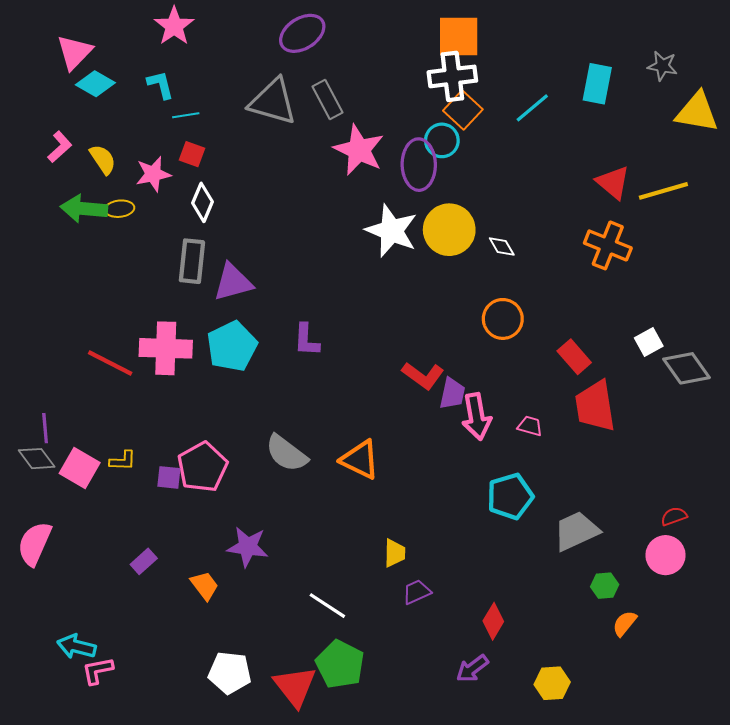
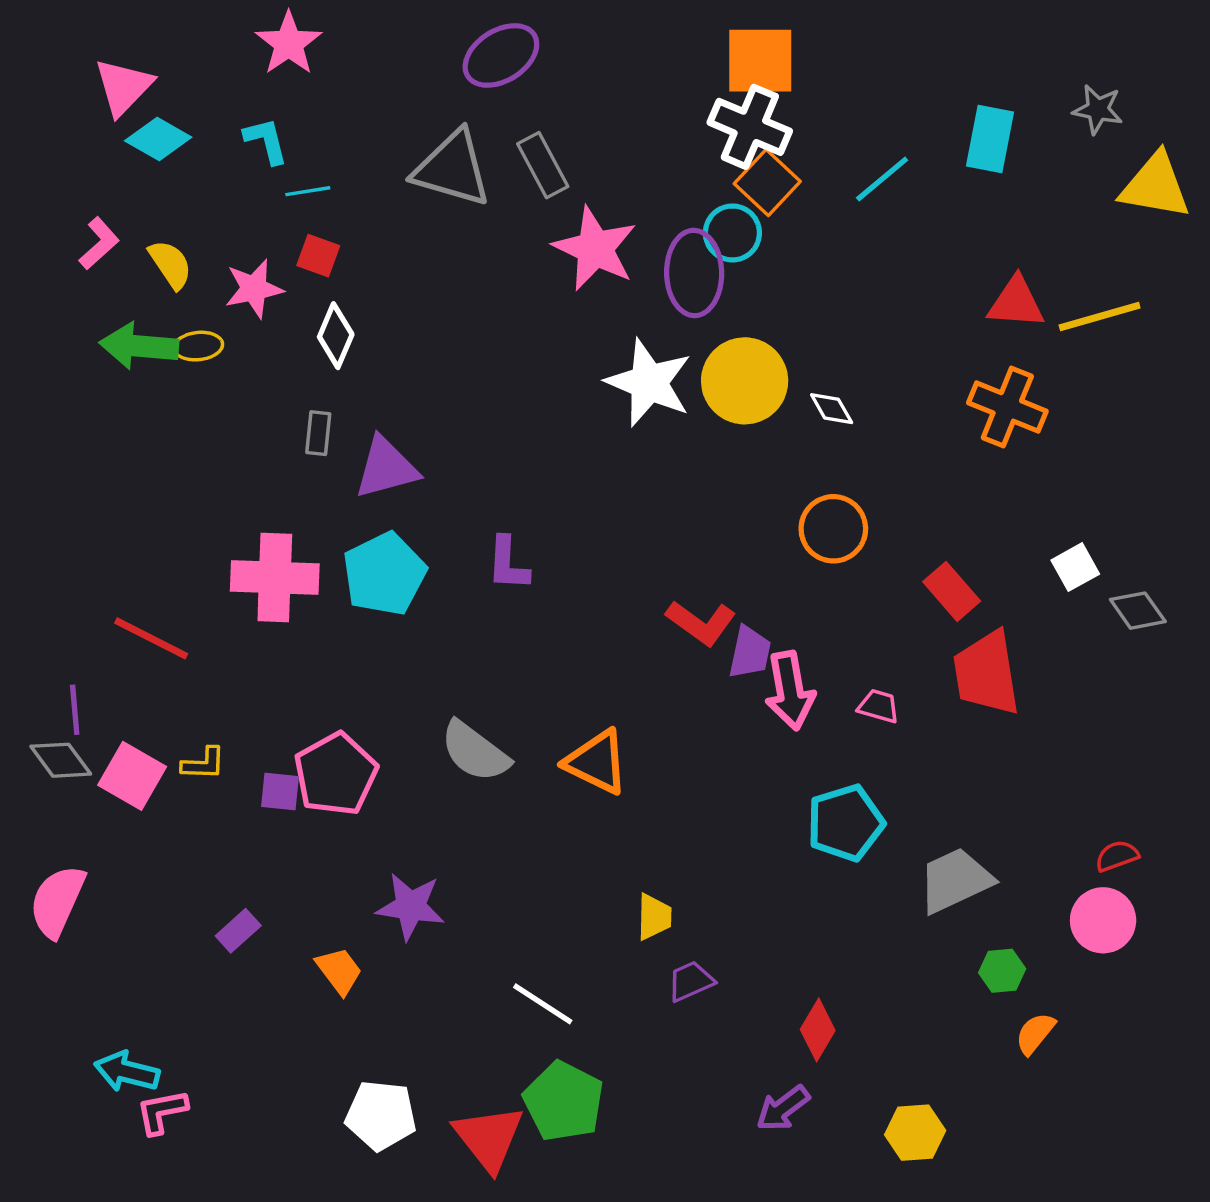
white cross: (452, 76) -> (750, 127), turned 30
red triangle: (613, 182) -> (1016, 303), turned -36
gray rectangle: (192, 261) -> (318, 433), size x0.6
red line: (110, 363) -> (151, 638), moved
gray diamond: (687, 368) -> (1138, 611), size x0.7

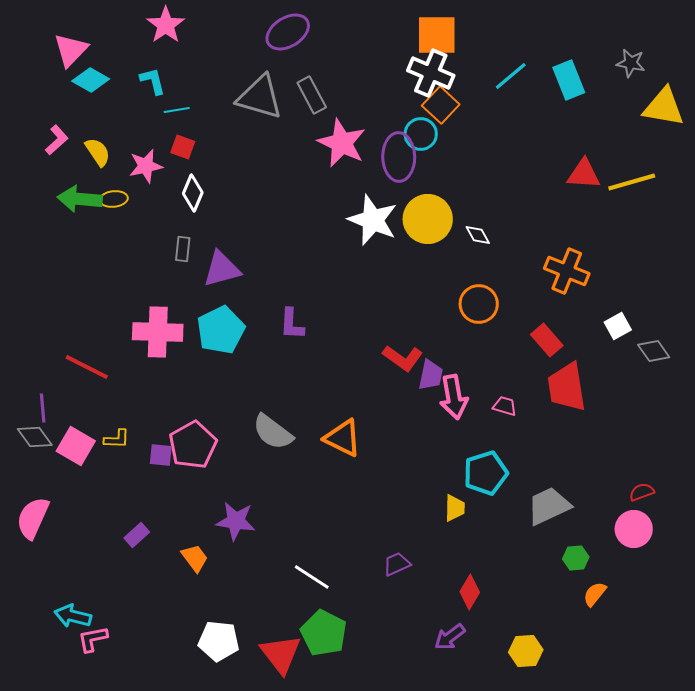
cyan rectangle: (990, 139) -> (569, 80), turned -33
cyan line: (882, 179) -> (511, 76), moved
orange cross: (1007, 407) -> (567, 271), moved
yellow trapezoid: (654, 917) -> (455, 508), moved

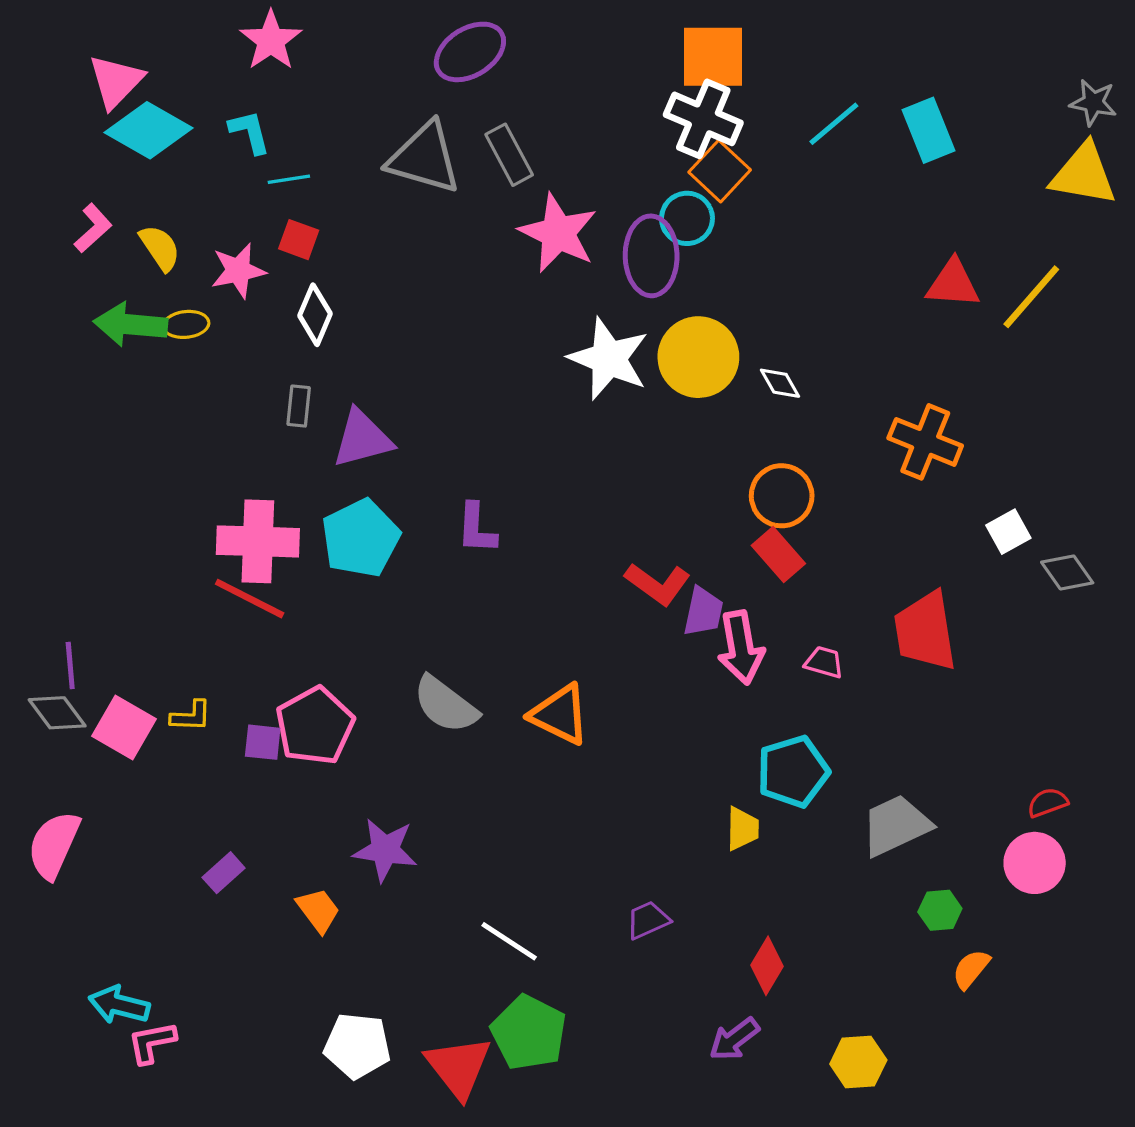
gray star: (631, 63) -> (1093, 103), moved
cyan diamond: (91, 80) -> (148, 130), size x1.4
yellow line: (632, 182) -> (1031, 297), turned -33
red rectangle: (547, 340) -> (778, 555), moved
red line: (87, 367) -> (250, 599), moved

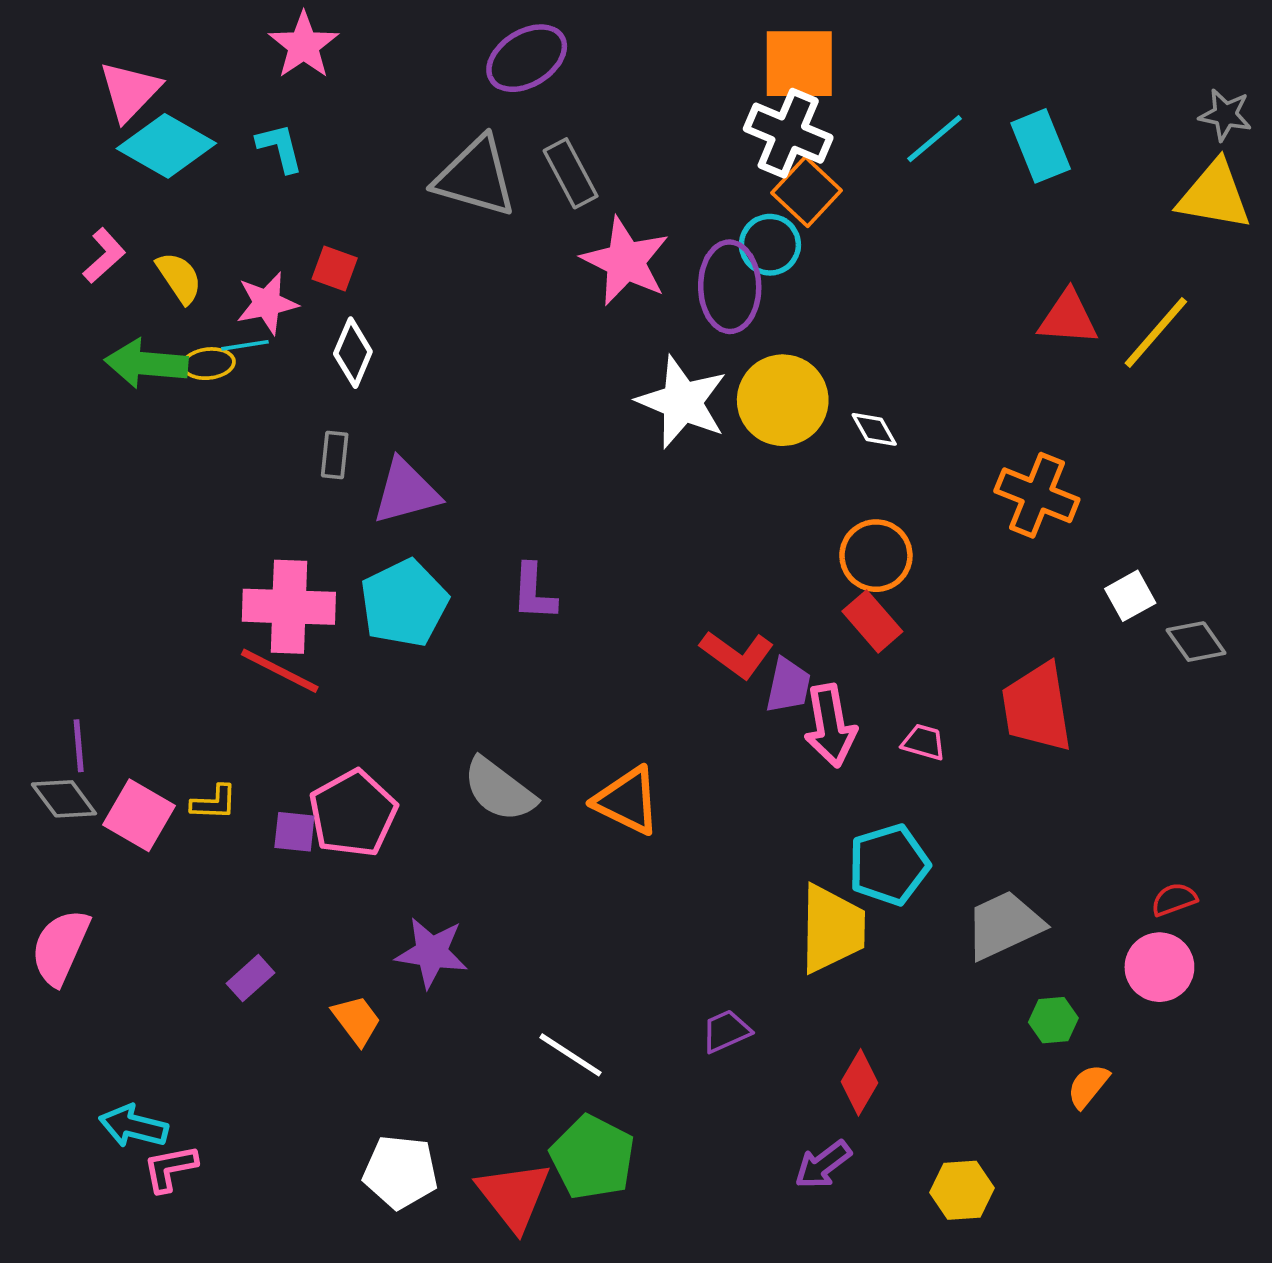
cyan line: (289, 179) -> (245, 345), moved
yellow trapezoid: (742, 829) -> (832, 929), size x1.8

